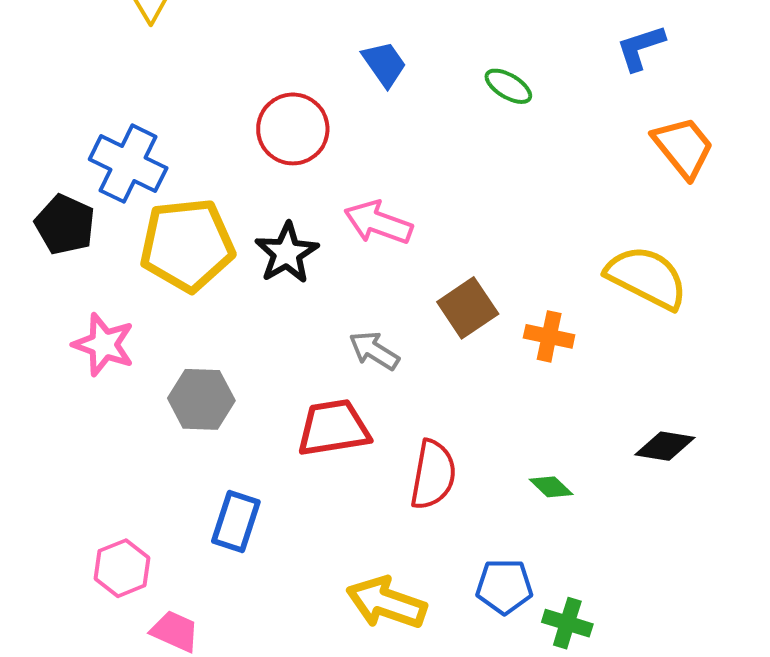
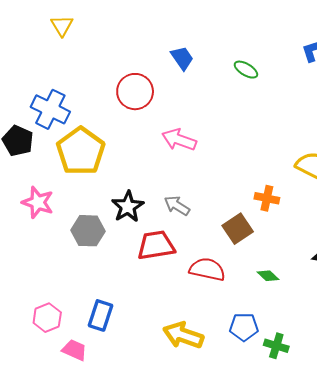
yellow pentagon: (187, 245) -> (81, 151), turned -30
black star: (287, 253) -> (128, 207), moved
brown square: (468, 308) -> (238, 229), moved
red semicircle: (433, 475) -> (207, 269), turned -88
blue rectangle: (236, 521) -> (101, 315), moved

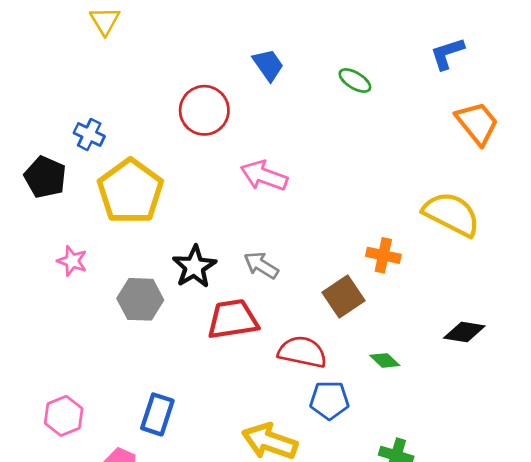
blue cross: (50, 109) -> (89, 134), size x0.6
pink star: (38, 202) -> (72, 261), size x0.7
pink hexagon: (47, 318) -> (64, 416), moved
blue pentagon: (244, 327) -> (329, 400), moved

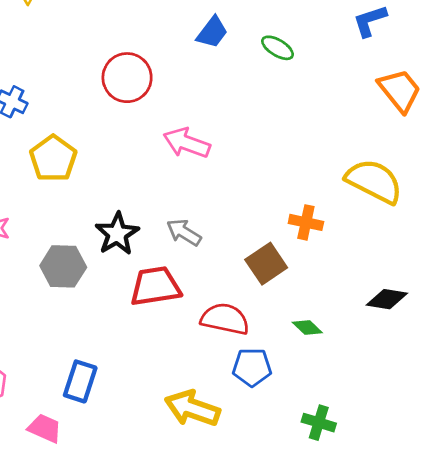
blue trapezoid: (268, 65) -> (212, 32), moved, turned 72
yellow pentagon: (130, 191) -> (53, 159), size x0.7

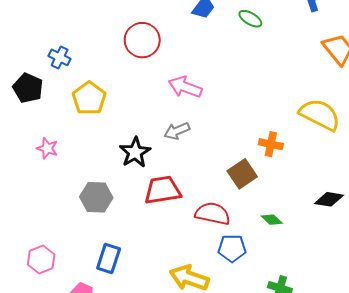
gray arrow: (184, 232) -> (177, 131), moved, turned -55
gray hexagon: (63, 266) -> (96, 197), moved

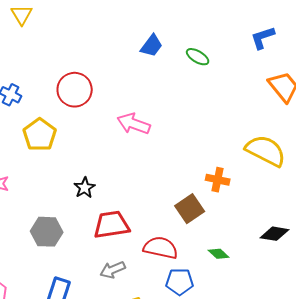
red circle: (142, 40) -> (75, 90), moved
gray arrow: (177, 131) -> (113, 270), moved
black star: (135, 152) -> (85, 188), size x0.7

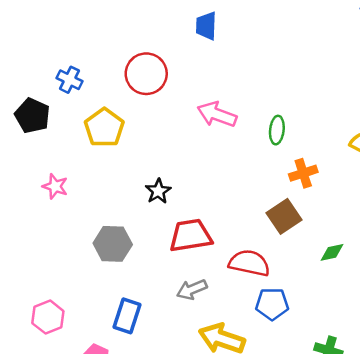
blue trapezoid: (152, 46) -> (206, 26), moved, turned 145
green ellipse: (198, 57) -> (277, 130), moved, turned 65
orange cross: (218, 180) -> (303, 173), moved, turned -30
green diamond: (219, 254) -> (332, 252), moved, turned -55

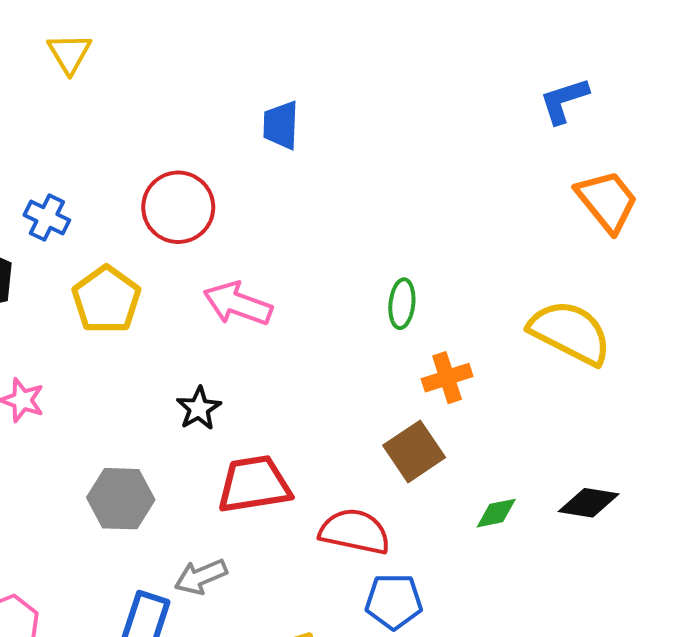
pink arrow: (217, 114) -> (238, 304), moved
gray arrow: (192, 289) -> (201, 577), moved

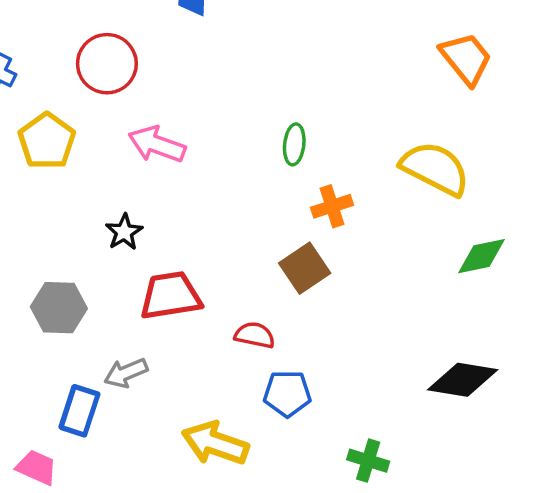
black diamond: (589, 503) -> (463, 380), moved, size x1.4
green diamond: (496, 513) -> (481, 256), moved, size x1.4
red semicircle: (355, 532) -> (255, 335), size x0.7

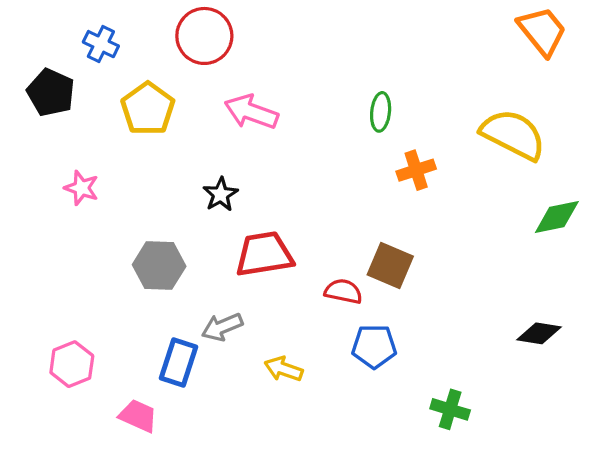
brown square: (305, 268) -> (390, 266), moved, turned -33
black diamond: (463, 380) -> (539, 333), size x0.7
yellow arrow: (215, 443) -> (284, 369), moved, size x0.6

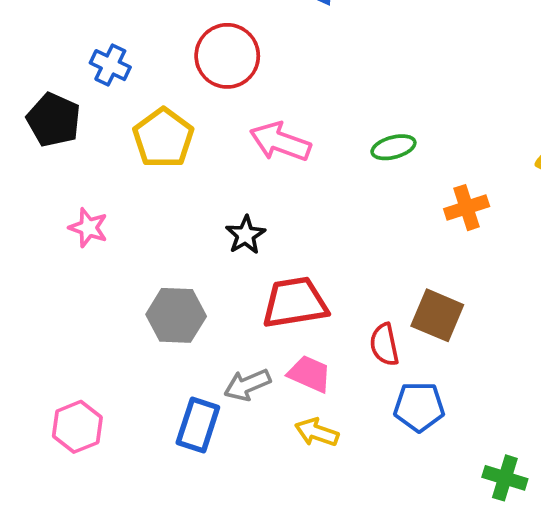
green ellipse: (381, 112) -> (393, 147), moved, turned 69
red semicircle: (343, 291) -> (384, 345), turned -114
pink trapezoid: (138, 416) -> (309, 374), moved

